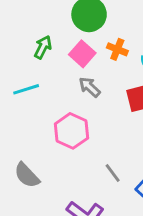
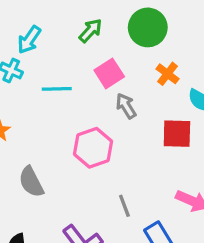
green arrow: (43, 47) -> (91, 31), moved
pink square: (82, 54) -> (109, 73), moved

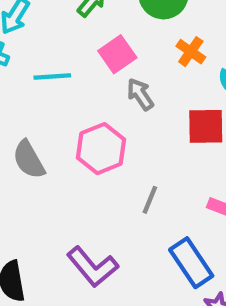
gray semicircle: (31, 182) -> (29, 160), moved
gray line: (124, 206) -> (150, 200), moved, turned 45

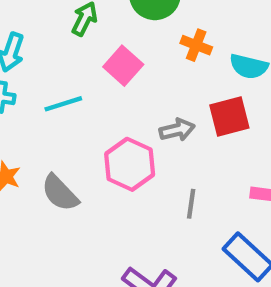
gray arrow: (140, 94) -> (177, 130), moved, turned 124

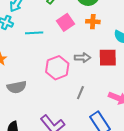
orange cross: (196, 45) -> (93, 22), moved, turned -32
gray semicircle: (60, 193) -> (17, 87), moved, turned -72

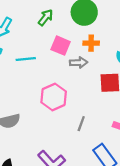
pink square: (66, 22) -> (61, 46), turned -30
gray arrow: (83, 58) -> (79, 63), moved

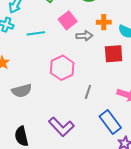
orange cross: (91, 43) -> (104, 22), moved
pink square: (61, 46) -> (68, 20), turned 30

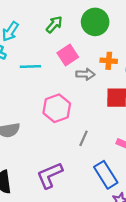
purple L-shape: (61, 127) -> (50, 175), turned 105

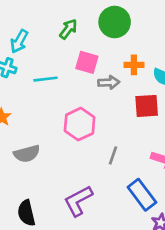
pink square: (68, 55) -> (87, 62), turned -36

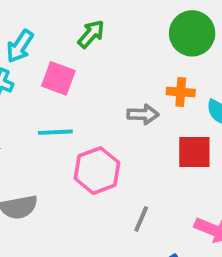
green circle: (115, 22) -> (192, 33), moved
pink square: (87, 62) -> (58, 78), moved
cyan line: (46, 79) -> (55, 132), moved

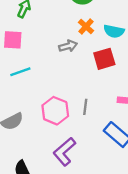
orange cross: (181, 92) -> (86, 27), turned -35
pink hexagon: (97, 171) -> (55, 111), moved

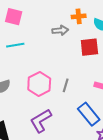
orange cross: (86, 27) -> (79, 16), turned 32

